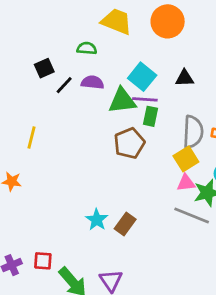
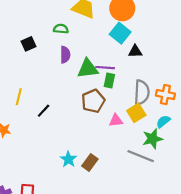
cyan square: (142, 77) -> (120, 33), moved
purple semicircle: (92, 82) -> (65, 55), turned 84
black line: (64, 85) -> (44, 111), moved
pink triangle: (186, 183) -> (116, 120), moved

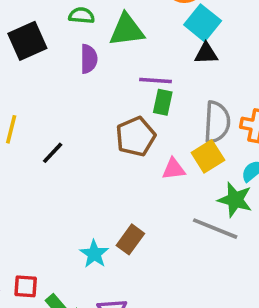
cyan square: (120, 33) -> (203, 23), moved
black square: (28, 44) -> (27, 41), size x1.5
green triangle: (88, 69) -> (127, 30), moved
green star: (152, 139) -> (235, 200), turned 30
cyan star: (68, 159) -> (94, 254), moved

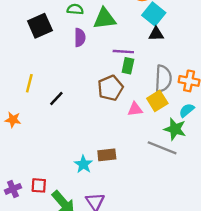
brown rectangle: (130, 239) -> (107, 155), turned 48

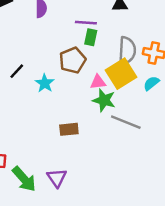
yellow square: (157, 101) -> (121, 74), size x1.4
green star: (175, 129) -> (104, 100), moved
cyan star: (83, 164) -> (45, 83), moved

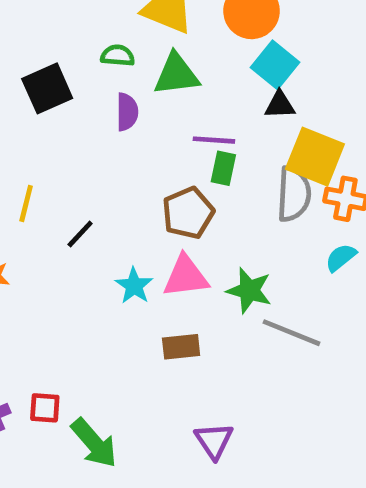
yellow square: (121, 74) -> (315, 157), moved, turned -36
pink triangle: (98, 82) -> (186, 276), moved, size x1.5
cyan star: (45, 83) -> (134, 286), moved
purple triangle: (57, 178) -> (214, 441), moved

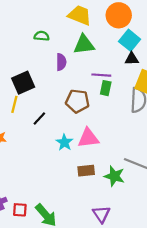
green semicircle: (118, 56) -> (42, 36), moved
black square: (47, 88) -> (23, 83), moved
brown pentagon: (188, 213) -> (77, 101), moved, turned 30
green star: (249, 290) -> (114, 176), moved
red square: (45, 408) -> (20, 210), moved

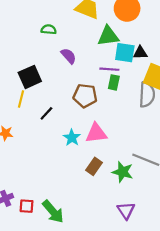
cyan square: (130, 40) -> (125, 53), moved, turned -30
green triangle: (84, 45) -> (108, 36), moved
purple semicircle: (61, 62) -> (69, 56), turned -42
brown rectangle: (86, 171) -> (94, 166), turned -49
purple triangle: (101, 214) -> (126, 211), moved

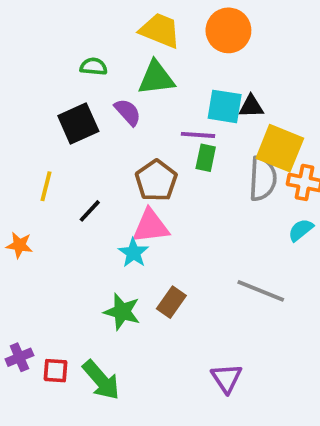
green triangle: (108, 36) -> (156, 78), moved
black square: (30, 77) -> (78, 124), moved
brown pentagon: (85, 96) -> (156, 181), turned 30
pink triangle: (96, 133) -> (151, 226), moved
green star: (123, 172) -> (122, 312), moved

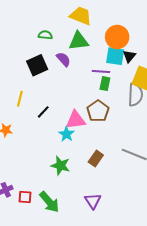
orange circle: (228, 30) -> (117, 37), moved
black triangle: (251, 106) -> (129, 56), turned -48
brown pentagon: (156, 181) -> (98, 111), moved
brown rectangle: (171, 302) -> (96, 158), moved
purple triangle: (227, 378) -> (93, 201), moved

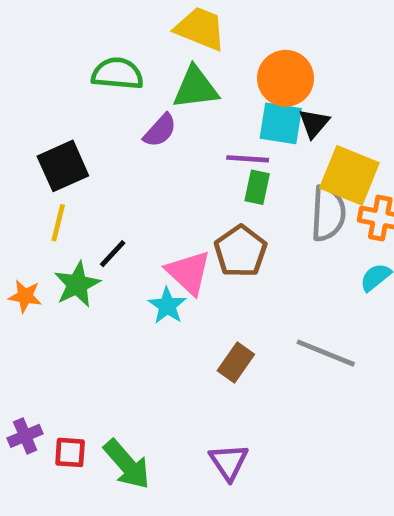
green semicircle: (45, 35) -> (117, 74), size x1.5
purple semicircle: (63, 59) -> (160, 130), turned 84
black square: (37, 65) -> (63, 166), moved
pink triangle: (76, 120) -> (188, 273), turned 50
green star: (60, 166) -> (77, 284), moved, turned 30

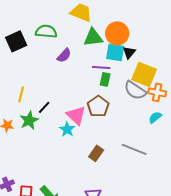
green triangle: (196, 88) -> (93, 37), moved
black square: (63, 166) -> (16, 41), moved
gray semicircle: (328, 213) -> (135, 90), turned 120

